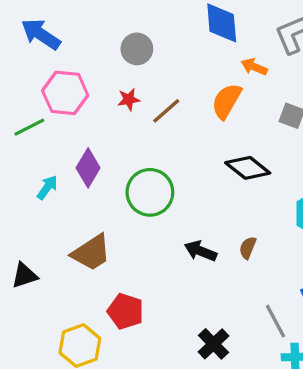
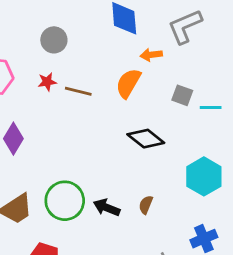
orange arrow: (254, 67) -> (151, 55), turned -30
brown line: (166, 111) -> (78, 91), turned 55
green circle: (150, 192) -> (65, 201), moved

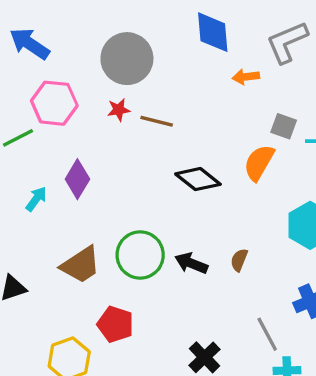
gray circle: (54, 40) -> (127, 59), size x1.6
orange semicircle: (128, 83) -> (259, 163), moved
black diamond: (146, 139) -> (198, 179), moved

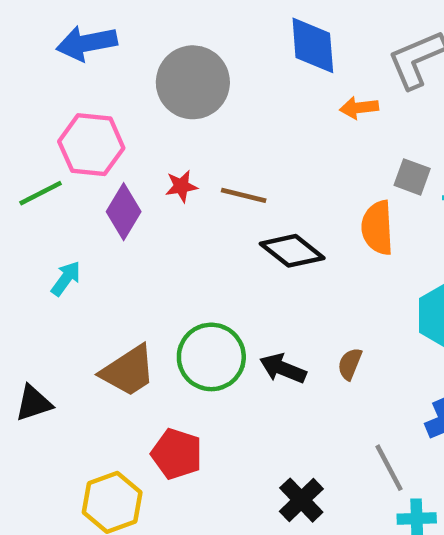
blue arrow: (30, 44) -> (87, 43), moved, turned -45
red star: (119, 110) -> (181, 186), moved
brown line: (157, 121) -> (244, 195), moved
orange semicircle: (259, 163) -> (377, 228), turned -33
purple diamond: (77, 179) -> (124, 212), moved

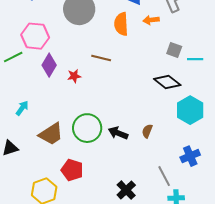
red star: (181, 186) -> (74, 76), moved
orange semicircle: (377, 228) -> (121, 24), moved
black diamond: (292, 251) -> (167, 82), moved
cyan arrow: (66, 278) -> (22, 108), moved

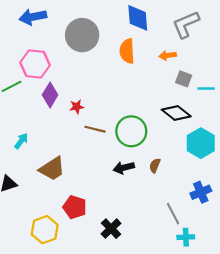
orange arrow: (151, 20) -> (168, 55), moved
brown line: (101, 58) -> (95, 129), moved
green circle: (87, 128) -> (131, 131), moved
black arrow: (118, 133) -> (124, 168), turned -36
black cross: (126, 190) -> (111, 229), moved

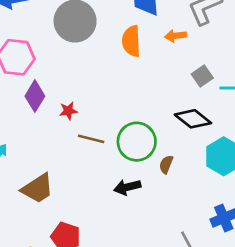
orange arrow: (168, 55) -> (176, 36), moved
gray square: (184, 79) -> (202, 76), turned 35
brown semicircle: (155, 166) -> (166, 164), moved

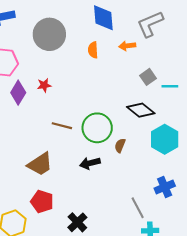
orange semicircle: (131, 41) -> (93, 50), size x0.7
red star: (68, 111) -> (44, 85), moved
brown trapezoid: (38, 188) -> (40, 164), moved

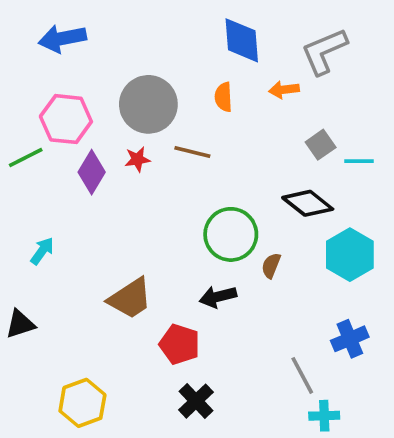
gray circle: (49, 34) -> (148, 104), moved
brown line: (62, 126) -> (192, 152), moved
red pentagon: (42, 202) -> (180, 344), moved

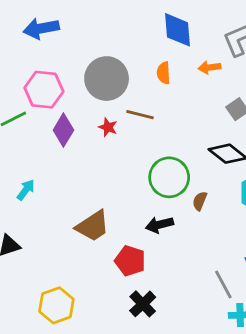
red star: (137, 159) -> (108, 127), moved, turned 30

